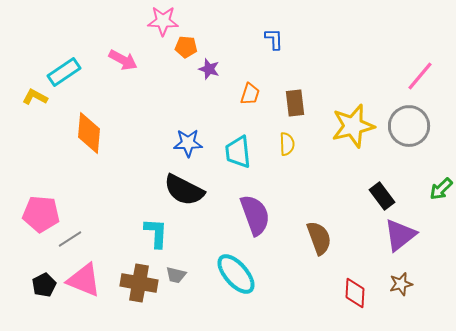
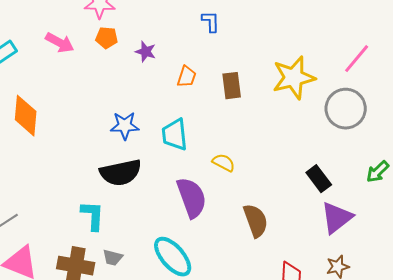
orange pentagon: (186, 47) -> (107, 38), moved
yellow star: (353, 126) -> (294, 78), moved
yellow semicircle: (287, 144) -> (224, 163), moved, turned -60
black semicircle: (184, 190) -> (121, 173), turned -39

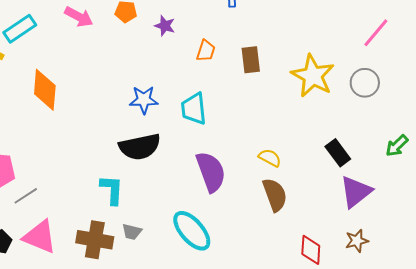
yellow star: (294, 78) -> (313, 76), moved, turned -30
gray circle: (346, 109) -> (365, 83), size x0.7
yellow semicircle: (224, 163) -> (270, 158), moved

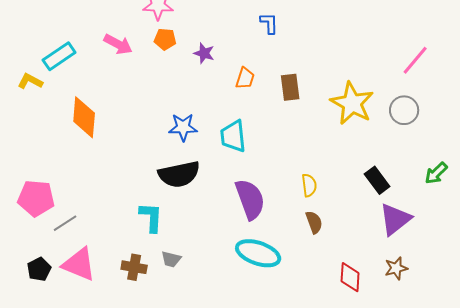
yellow semicircle: (270, 158) -> (309, 185), turned 55
brown semicircle: (275, 195) -> (314, 222), size x0.7
cyan ellipse: (192, 231) -> (258, 253), moved, turned -30
brown cross: (95, 240) -> (134, 267), size x0.7

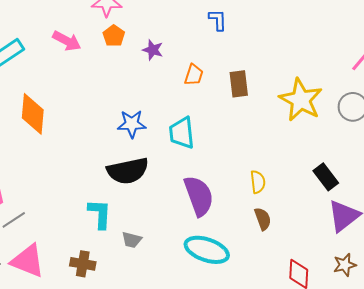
orange pentagon: (165, 39) -> (114, 36), turned 30
gray trapezoid: (171, 259) -> (132, 240), moved

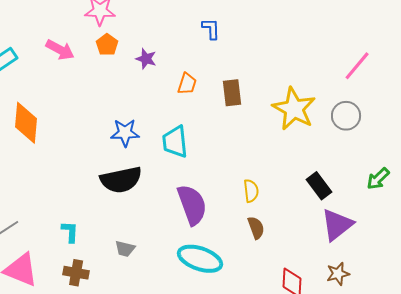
cyan L-shape: (100, 214) -> (70, 232), moved, size x0.7

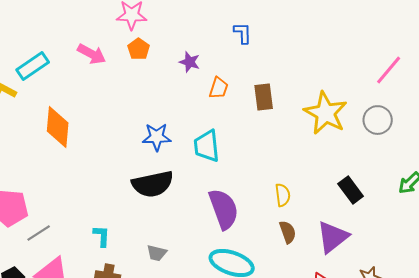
purple star: (146, 59) -> (190, 62), moved
purple triangle: (337, 225) -> (333, 237), moved

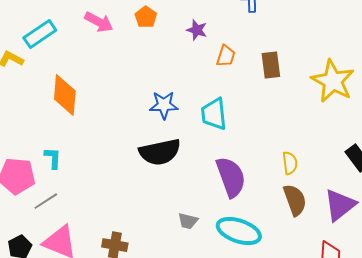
brown semicircle: (288, 232) -> (295, 200), size x1.4
cyan L-shape: (102, 236) -> (53, 158), moved
gray trapezoid: (157, 253) -> (188, 221), moved

